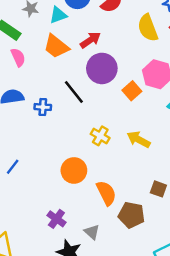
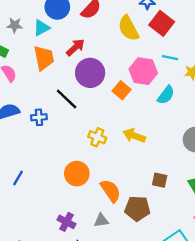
orange trapezoid: (56, 46) -> (44, 58), turned -132
gray triangle: (92, 232) -> (101, 220), moved, turned -42

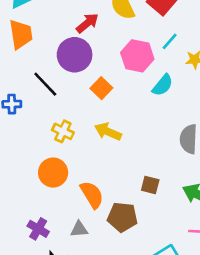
red arrow: (75, 47) -> (87, 23), moved
cyan line: (170, 58) -> (170, 41), turned -63
orange square: (122, 90) -> (101, 88), moved
yellow arrow: (134, 136) -> (108, 132), moved
yellow cross: (97, 137) -> (63, 131), moved

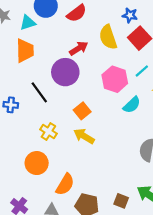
orange square: (101, 88) -> (82, 111), moved
brown square: (150, 185) -> (121, 201), moved
orange semicircle: (92, 195) -> (65, 184), turned 55

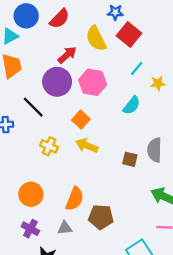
pink hexagon: (115, 79) -> (93, 82), moved
orange circle: (37, 163) -> (31, 194), moved
brown square: (121, 201) -> (130, 159), moved

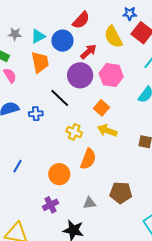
blue circle: (26, 16) -> (62, 41), moved
orange semicircle: (75, 199) -> (88, 159), moved
purple cross: (30, 229) -> (50, 205), moved, turned 35

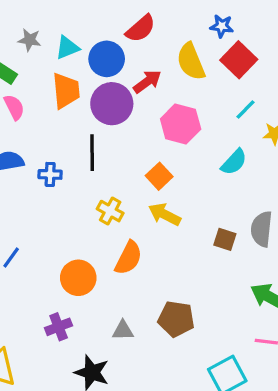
purple circle: (80, 75) -> (112, 104), moved
black line: (60, 98) -> (92, 153), turned 40

